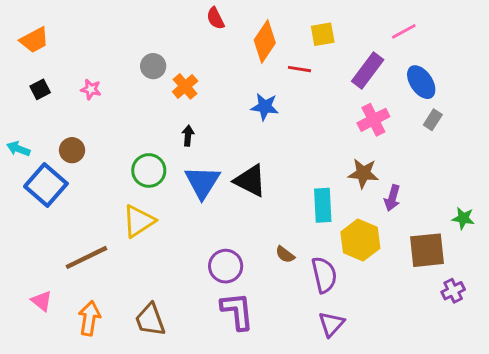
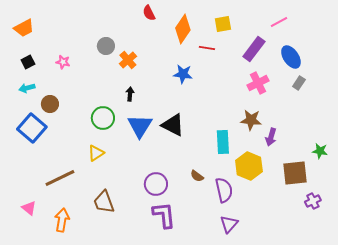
cyan arrow: (18, 149) -> (27, 88), moved, turned -35
yellow triangle: (139, 221) -> (96, 153), size x0.7
brown trapezoid: (150, 320) -> (104, 202), moved

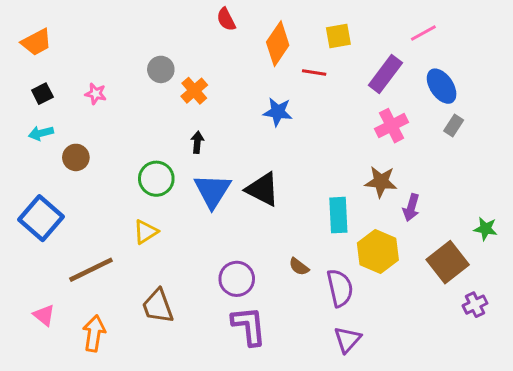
blue square: (32, 128) -> (41, 218), moved
brown square: (295, 173) -> (448, 262), turned -32

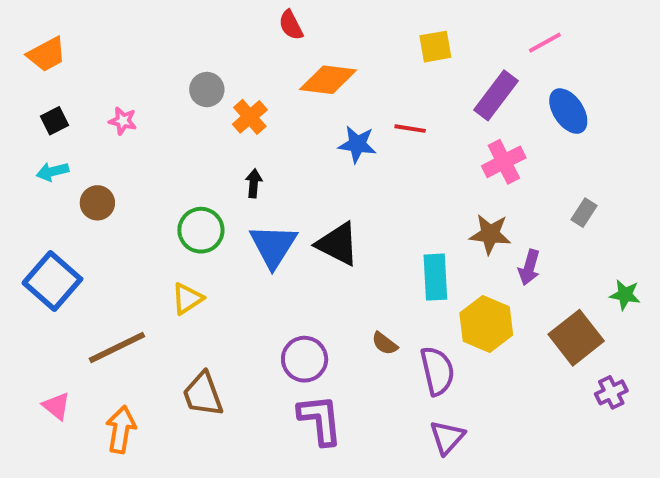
orange diamond: (278, 44) -> (328, 80), moved, turned 63
red line: (314, 72) -> (410, 129), moved
gray rectangle: (454, 126) -> (584, 213), moved

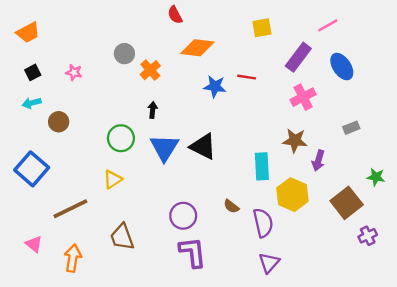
gray rectangle: (584, 213) -> (351, 128), turned 35

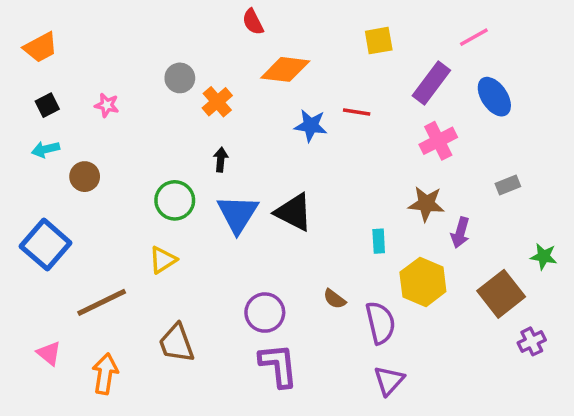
cyan rectangle: (262, 166) -> (379, 241), size x0.6

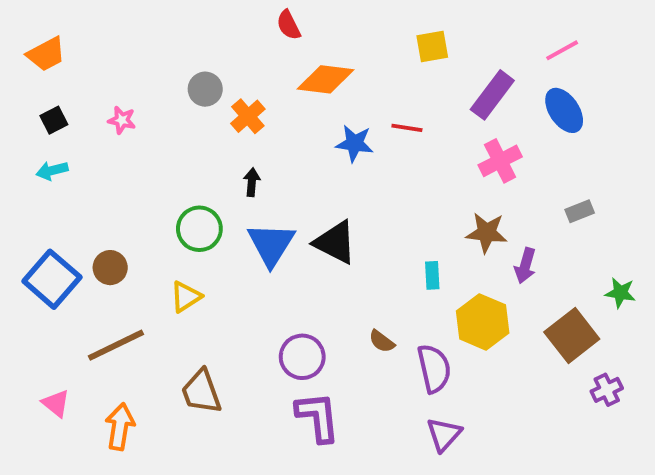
pink line: (474, 37) -> (562, 50), moved
brown circle: (85, 177) -> (110, 268), moved

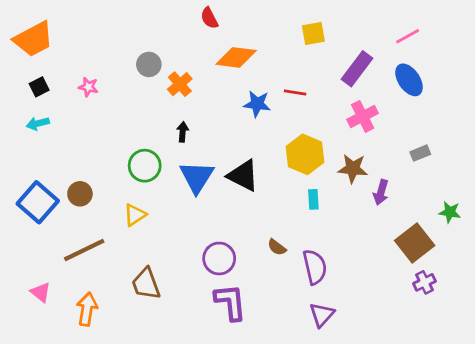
orange trapezoid: (46, 54) -> (34, 39), size x1.4
yellow hexagon: (483, 322) -> (305, 154), moved
purple cross: (607, 390) -> (424, 282), moved

